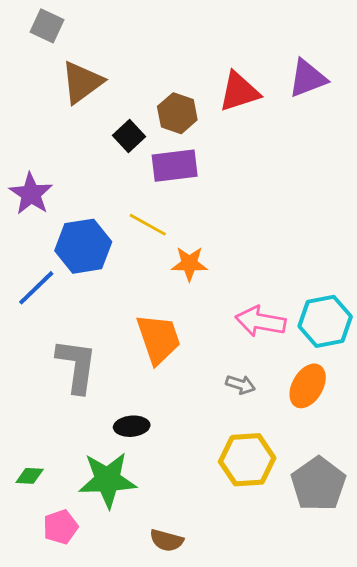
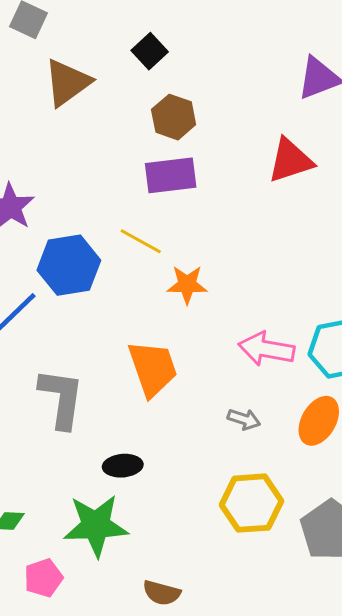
red triangle: (239, 92) -> (290, 160), moved
black square: (129, 136) -> (150, 51), moved

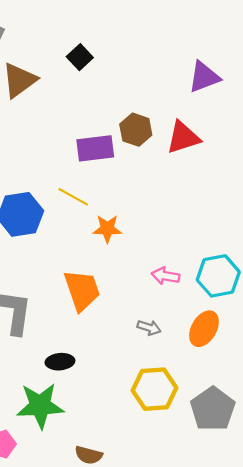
brown hexagon: (174, 117) -> (136, 130), moved
pink arrow: (266, 349) -> (166, 276), size x0.7

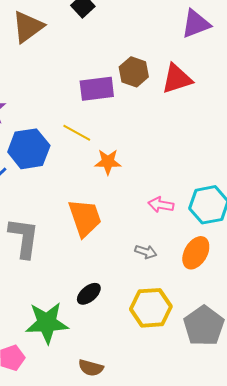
black ellipse: (60, 362) -> (89, 294), moved, turned -35

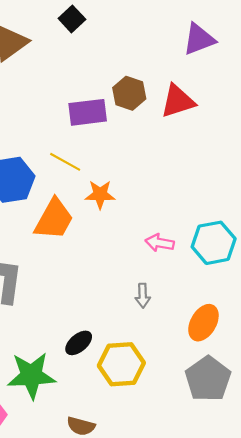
orange trapezoid: (85, 218) -> (54, 219), moved, turned 48
gray arrow: (146, 252) -> (143, 296), turned 70
orange ellipse: (196, 253) -> (203, 323), moved
yellow hexagon: (151, 308) -> (121, 364), moved

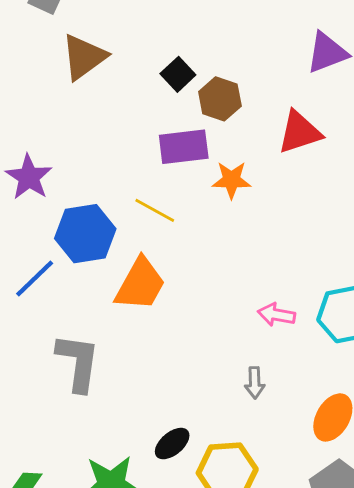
black square: (72, 19) -> (178, 74), moved
brown hexagon: (129, 93) -> (220, 99), moved
orange star: (100, 194) -> (231, 180), moved

